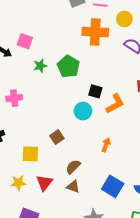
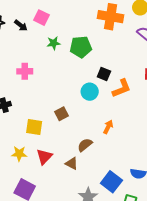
green pentagon: (68, 66) -> (81, 47), turned 30
brown semicircle: (73, 167) -> (85, 145), moved
blue square: (113, 186) -> (111, 182), moved

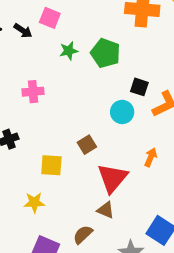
green pentagon: (81, 47) -> (106, 53), turned 30
brown semicircle: (85, 145) -> (83, 234), moved
red triangle: (44, 157) -> (113, 178), moved, size x1.4

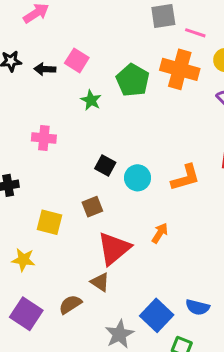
black arrow: (23, 31) -> (45, 69), turned 138
green star: (69, 51) -> (91, 100), turned 30
green pentagon: (106, 53) -> (133, 80), moved
black square: (139, 87) -> (105, 166), moved

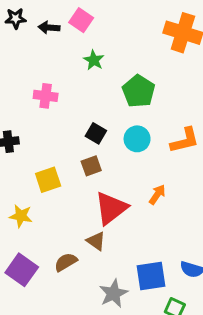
green pentagon: (133, 80) -> (139, 91), moved
black square: (105, 166) -> (96, 133), moved
yellow square: (50, 222) -> (48, 180), turned -35
blue square: (157, 315) -> (151, 276), turned 36

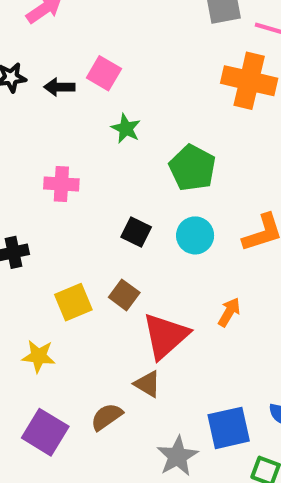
brown square: (91, 166) -> (124, 295), moved, turned -30

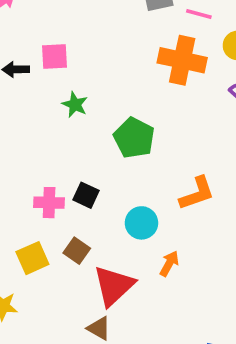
pink square: (104, 73) -> (55, 57), turned -32
pink cross: (61, 184) -> (49, 203), moved
cyan circle: (195, 235) -> (141, 223), moved

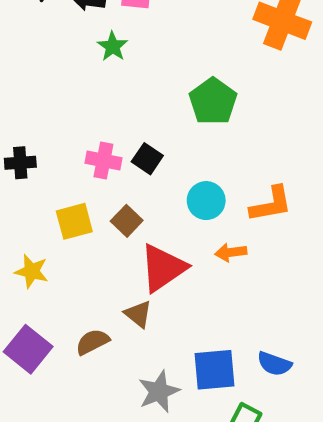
green star: (75, 105) -> (113, 46), moved
orange L-shape: (197, 193) -> (271, 204), moved
orange arrow: (169, 264) -> (231, 252), turned -135

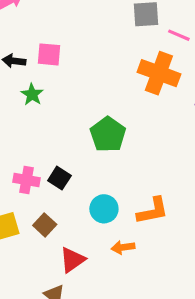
red triangle: (163, 268) -> (72, 260), size x0.7

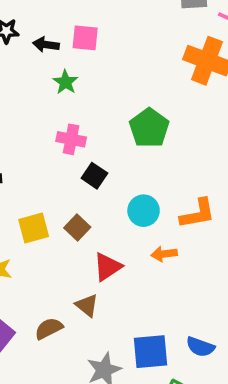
pink cross: (27, 180) -> (71, 139), moved

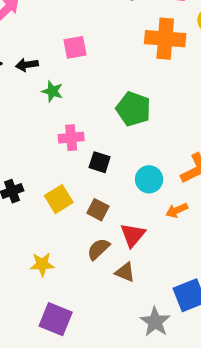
pink square: (85, 38) -> (75, 47), moved
yellow square: (34, 228) -> (59, 199), moved
brown semicircle: (49, 328) -> (98, 249), moved

